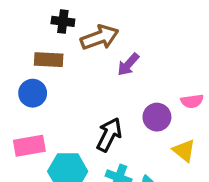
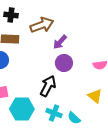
black cross: (63, 21) -> (11, 15), moved
purple circle: (157, 117) -> (64, 63), moved

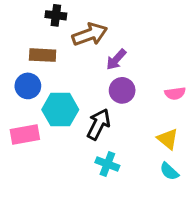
black cross: (11, 15) -> (56, 15), moved
cyan hexagon: (22, 109) -> (60, 110), moved
cyan semicircle: (74, 118) -> (169, 171), moved

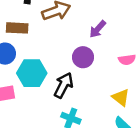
purple arrow: (116, 59) -> (98, 29), moved

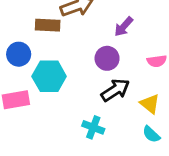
brown rectangle: (17, 28) -> (48, 25), moved
black arrow: (63, 85) -> (115, 90), moved, turned 30

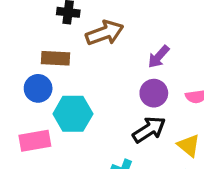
brown rectangle: (48, 25) -> (55, 58), moved
purple circle: (107, 58) -> (154, 93), moved

